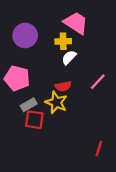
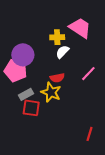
pink trapezoid: (76, 23) -> (80, 28), moved
purple circle: (25, 36) -> (23, 55), moved

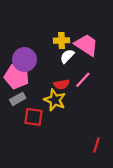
pink trapezoid: (80, 28) -> (86, 45), moved
pink line: (88, 74) -> (83, 80), moved
gray rectangle: (26, 94) -> (18, 99), moved

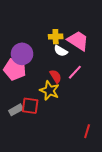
white semicircle: (67, 56) -> (61, 51), turned -104
red semicircle: (62, 84) -> (56, 76), turned -112
gray rectangle: (18, 99) -> (16, 110), moved

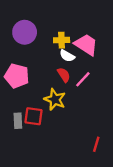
purple circle: (22, 54) -> (25, 32), moved
red semicircle: (56, 76) -> (64, 75), moved
gray rectangle: (16, 110) -> (18, 121), turned -64

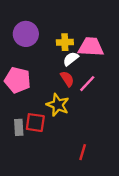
pink trapezoid: (86, 45) -> (91, 47), turned -30
white semicircle: (67, 56) -> (71, 59), turned 112
red line: (96, 144) -> (83, 152), moved

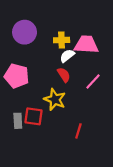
pink line: (87, 84) -> (93, 82), moved
red line: (83, 152) -> (78, 131), moved

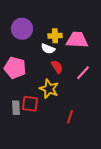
white semicircle: (67, 56) -> (48, 49), moved, turned -120

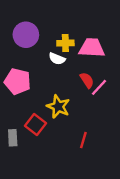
red semicircle: (57, 67) -> (87, 80), moved
red square: (30, 104) -> (35, 125), turned 30
gray rectangle: (16, 108) -> (13, 138), moved

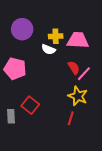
yellow star: (58, 107) -> (78, 96), moved

